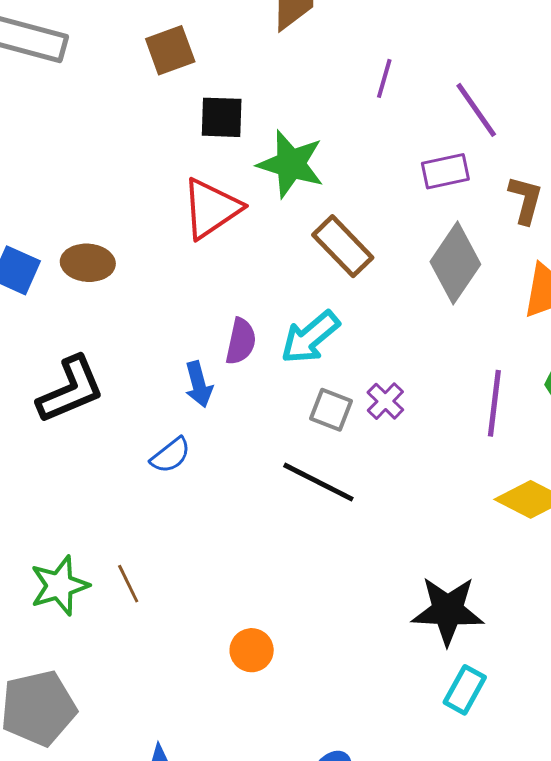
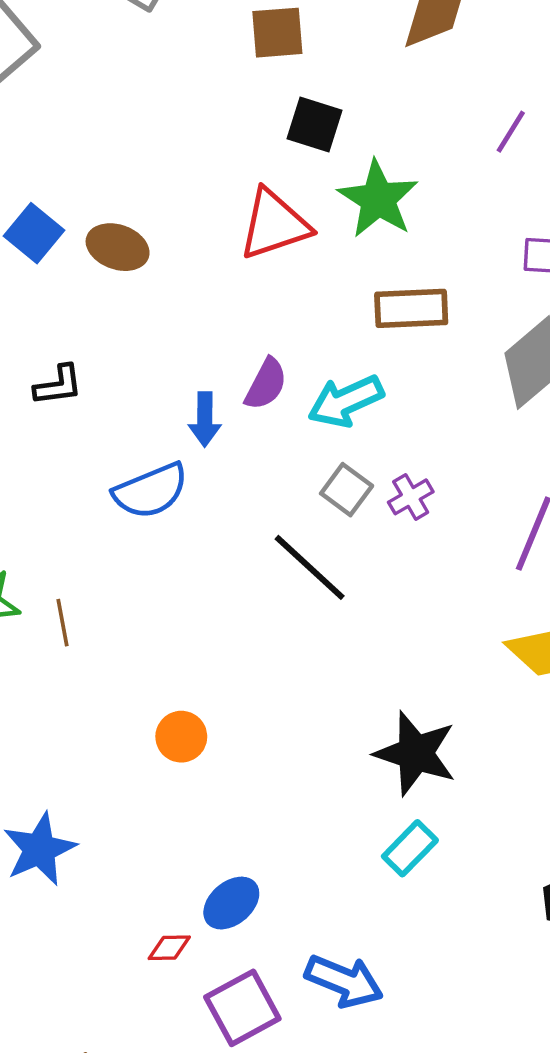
brown rectangle: (343, 246) -> (411, 308), turned -64
black L-shape: (71, 390) -> (58, 385), size x0.6
blue semicircle: (171, 455) -> (151, 491), size x1.5

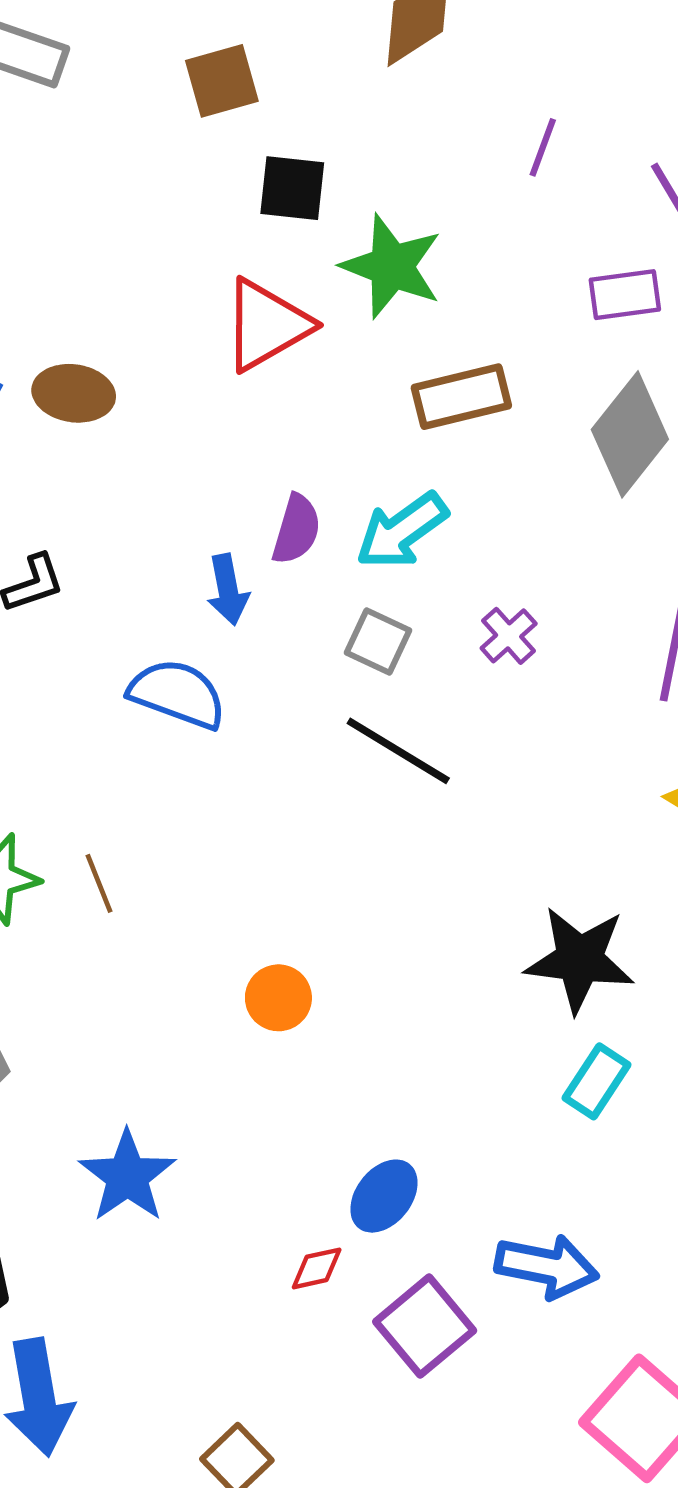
gray square: (347, 490) -> (378, 641), moved
blue semicircle: (151, 491) -> (177, 694), turned -126

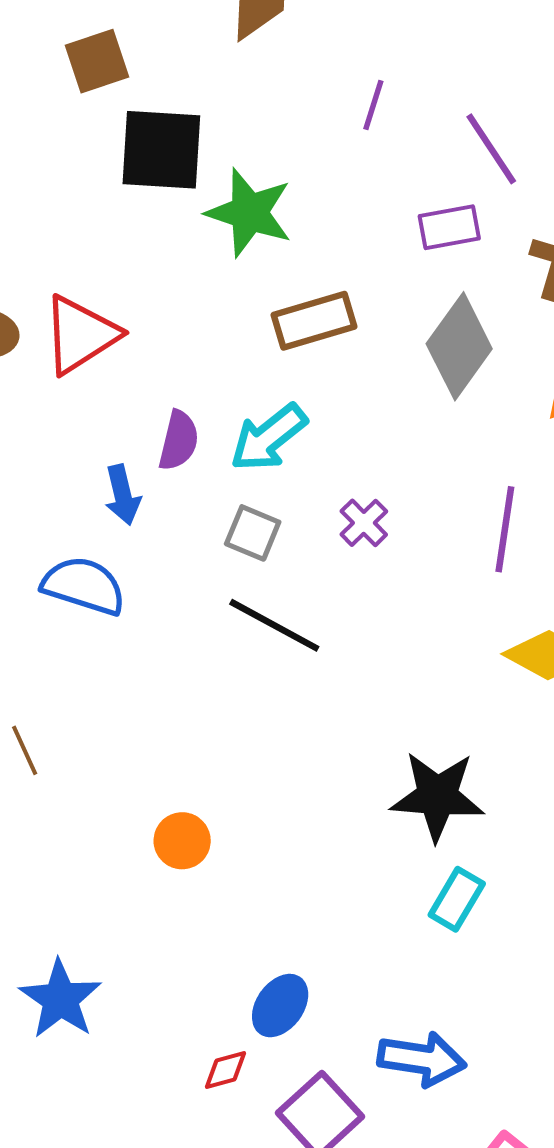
black square: (292, 188) -> (161, 150), size x1.5
red triangle: (267, 325) -> (80, 335), moved

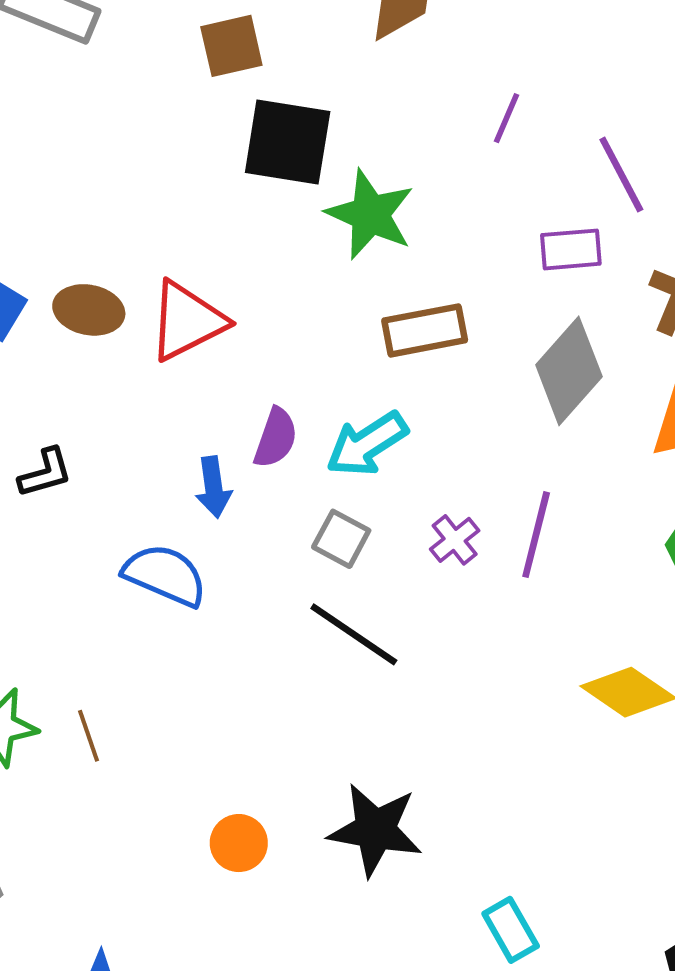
purple line: (505, 529) -> (536, 535), moved
black star: (437, 796) -> (375, 830), moved
cyan rectangle: (457, 899) -> (511, 930), turned -66

